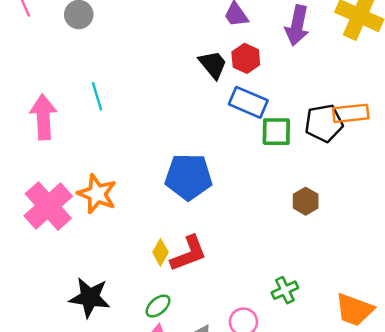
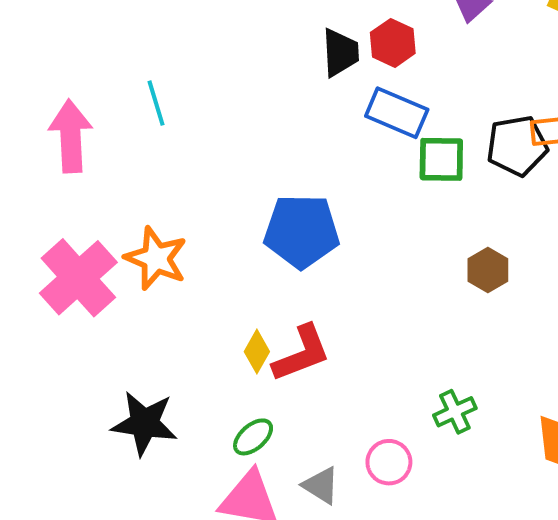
black trapezoid: (213, 65) -> (340, 53), turned 36

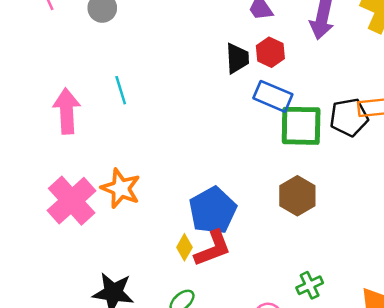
green square: (441, 159) -> (301, 126), size x1.4
blue pentagon: (302, 231) -> (213, 210), moved, turned -30
brown hexagon: (488, 270) -> (297, 196), moved, size x1.4

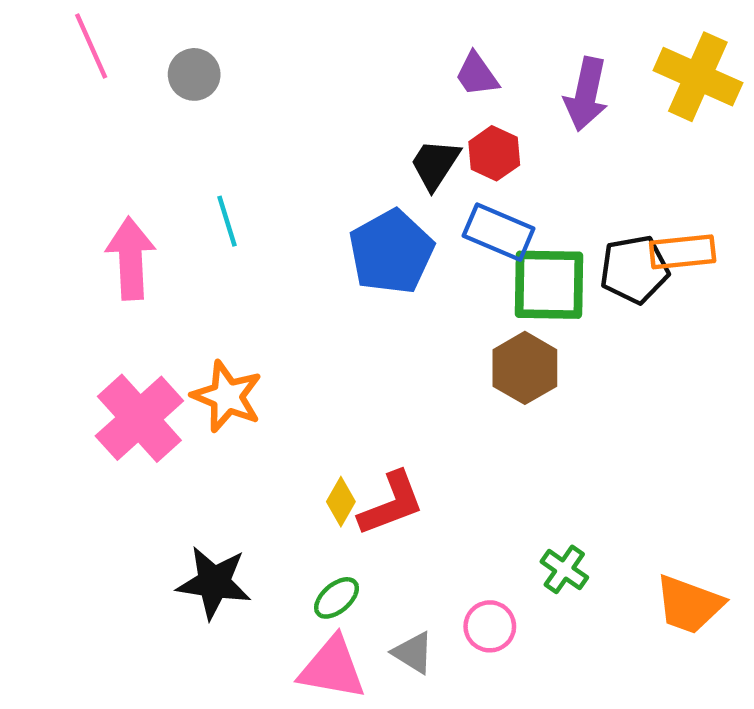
black trapezoid: (237, 58) -> (435, 164), turned -144
brown hexagon: (297, 196) -> (525, 368), moved
blue pentagon: (213, 210) -> (391, 252), moved
green cross: (310, 285) -> (564, 569), turned -30

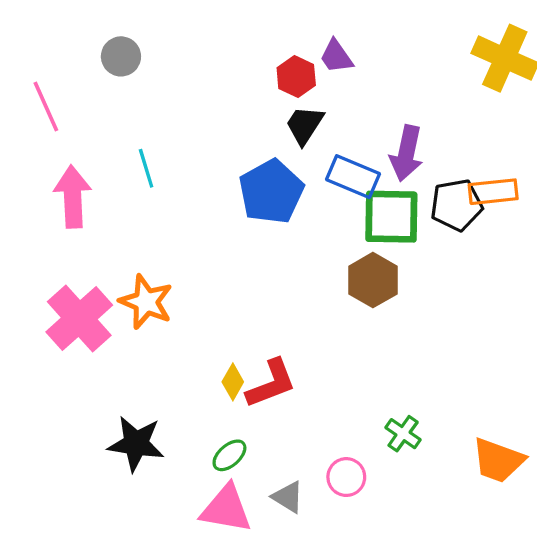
pink line: (91, 46) -> (46, 107), moved
purple arrow: (586, 94) -> (406, 153), moved
red hexagon: (494, 153) -> (296, 76), moved

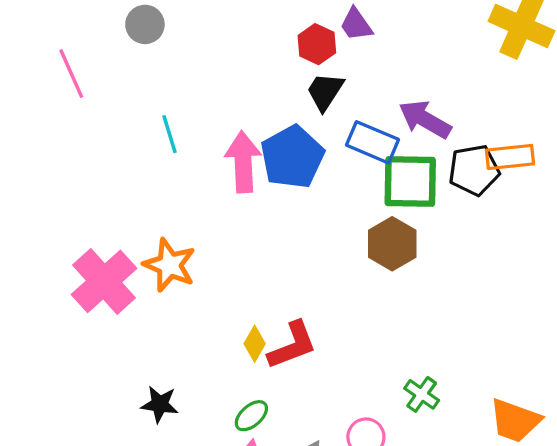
purple arrow: (406, 153) -> (425, 119), turned 108
pink arrow: (73, 197) -> (243, 162), moved
black star: (136, 444) -> (160, 404), size x0.7

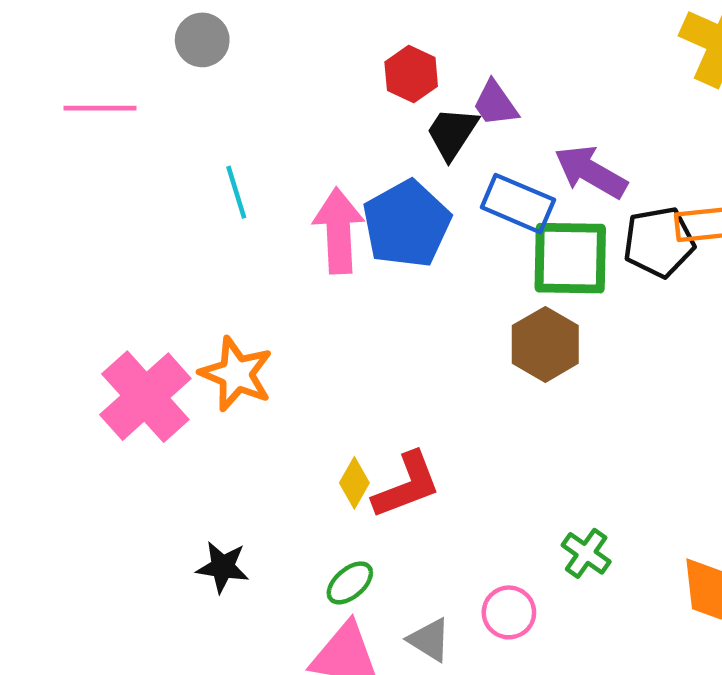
purple trapezoid: (356, 24) -> (495, 104), moved
red hexagon: (317, 44) -> (411, 74), moved
pink line: (71, 74) -> (100, 108), turned -66

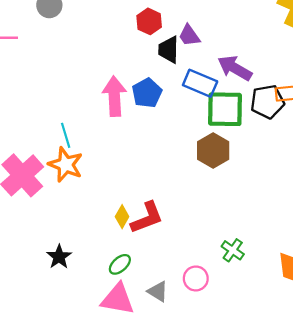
black trapezoid: (452, 133) -> (169, 50), turned -32
cyan line: (236, 192) -> (66, 135), moved
blue pentagon: (407, 224) -> (147, 93), size x0.7
black star: (223, 567) -> (59, 257), turned 30

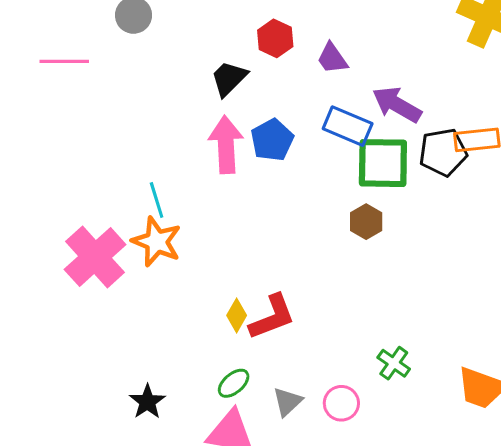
black trapezoid: (169, 50) -> (229, 78), moved, turned 44
brown hexagon: (213, 150) -> (366, 222), size x0.7
black star: (59, 257) -> (147, 402), moved
gray triangle: (158, 291) -> (287, 402), moved, turned 45

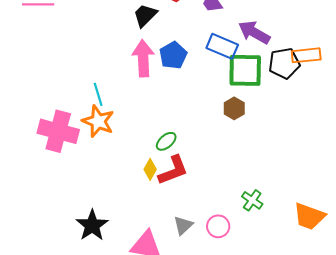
pink cross: (95, 257) -> (58, 131), turned -33
green ellipse: (234, 383) -> (166, 141), moved
black star: (147, 402) -> (92, 225), size x1.4

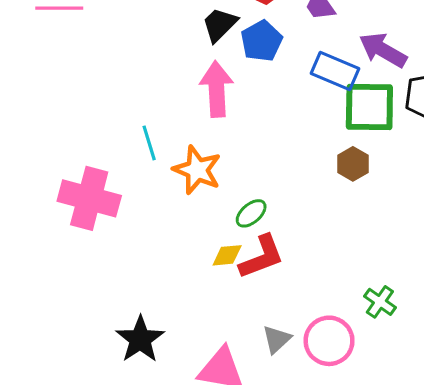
blue pentagon: (173, 55) -> (262, 41), moved
orange star: (98, 121) -> (197, 170), moved
yellow diamond: (150, 169) -> (227, 255), turned 55
pink circle: (218, 226) -> (329, 341), size x1.4

